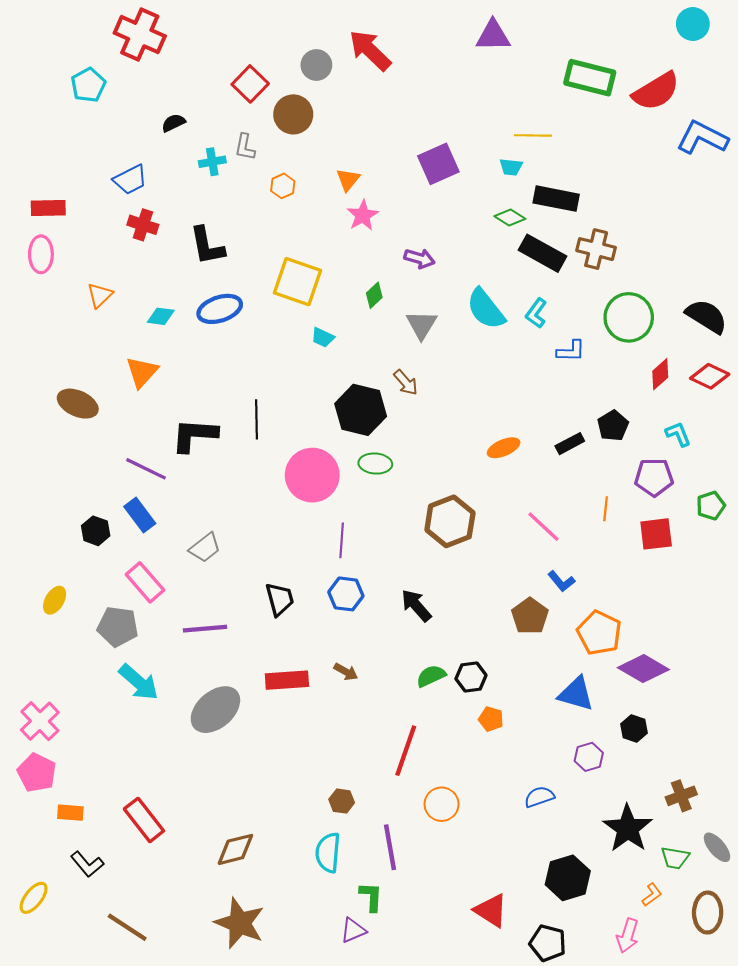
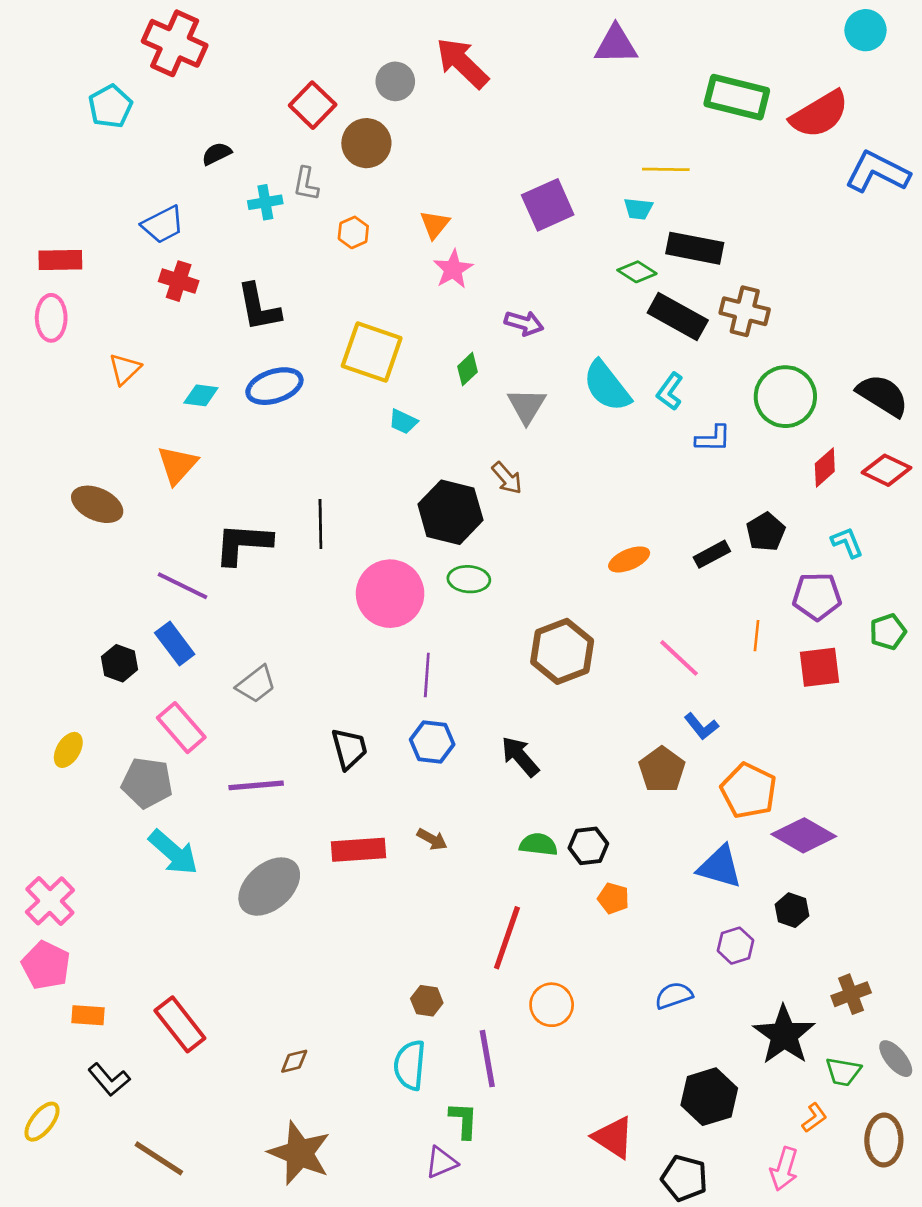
green semicircle: (431, 676) -> (538, 844), turned 32
brown diamond: (235, 849) -> (294, 1061), size x0.6

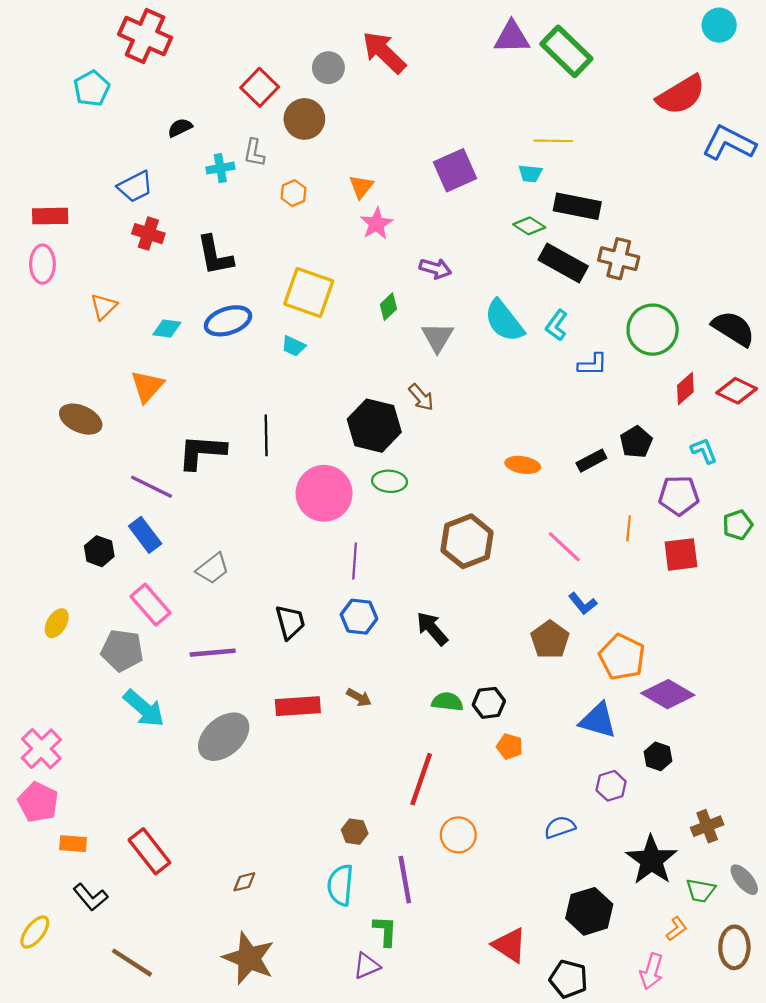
green rectangle: (737, 97) -> (566, 51), moved, turned 30
cyan trapezoid: (403, 422) -> (293, 346), moved
orange ellipse: (629, 559) -> (523, 465), turned 32

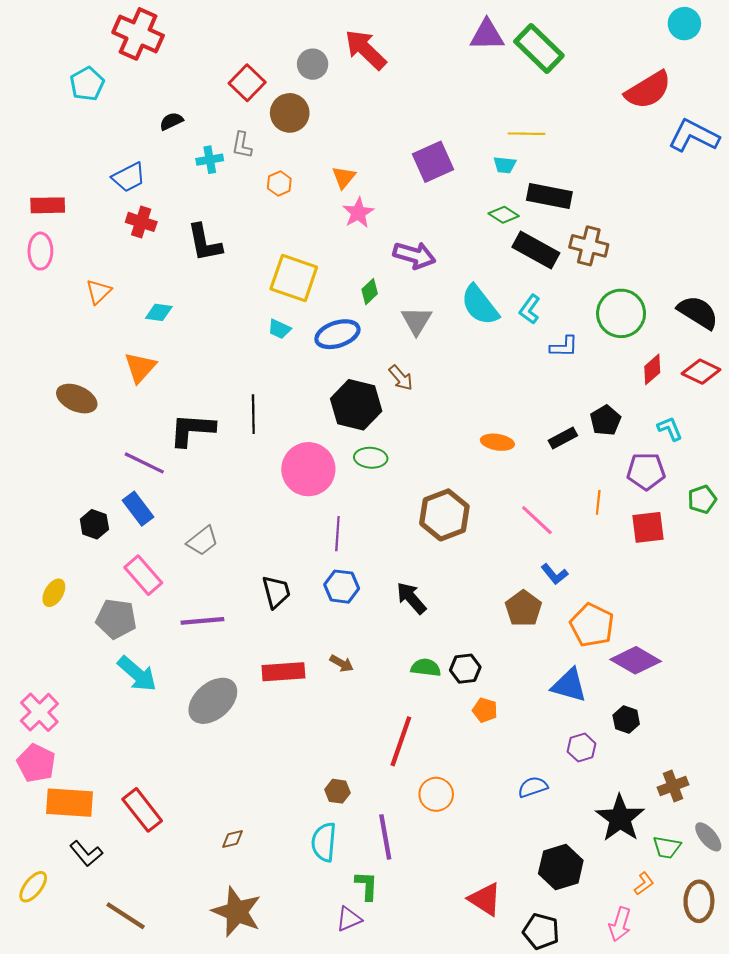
purple arrow: (435, 268) -> (414, 255), size x1.4
blue ellipse: (228, 321) -> (337, 334), moved
orange rectangle: (73, 844) -> (69, 803), size x1.8

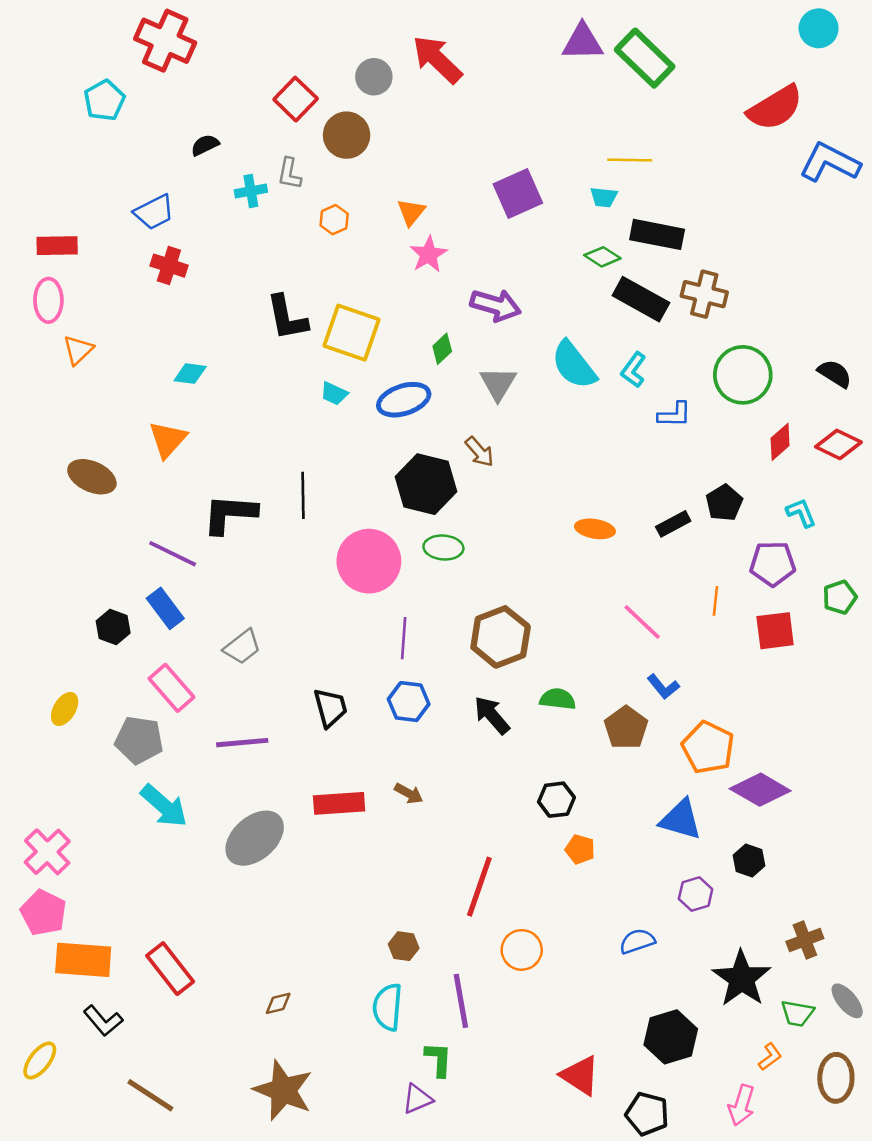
black L-shape: (205, 243) -> (287, 318), moved
orange triangle: (99, 292) -> (78, 350), moved
black semicircle: (698, 312) -> (835, 374), size x0.7
brown hexagon: (444, 515) -> (501, 637), moved
green semicircle: (426, 668) -> (558, 699), moved

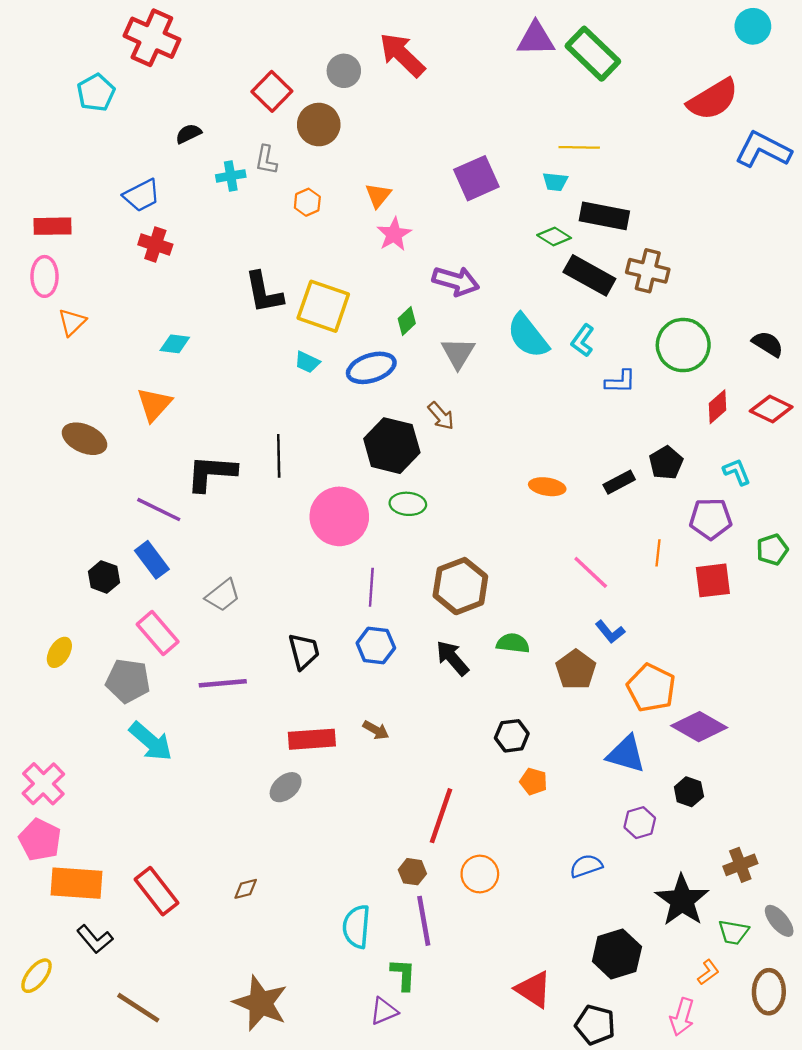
gray ellipse: (255, 838) -> (286, 787), moved, size x0.6
brown hexagon: (404, 946) -> (412, 872), moved
brown diamond: (278, 1003) -> (246, 889), moved

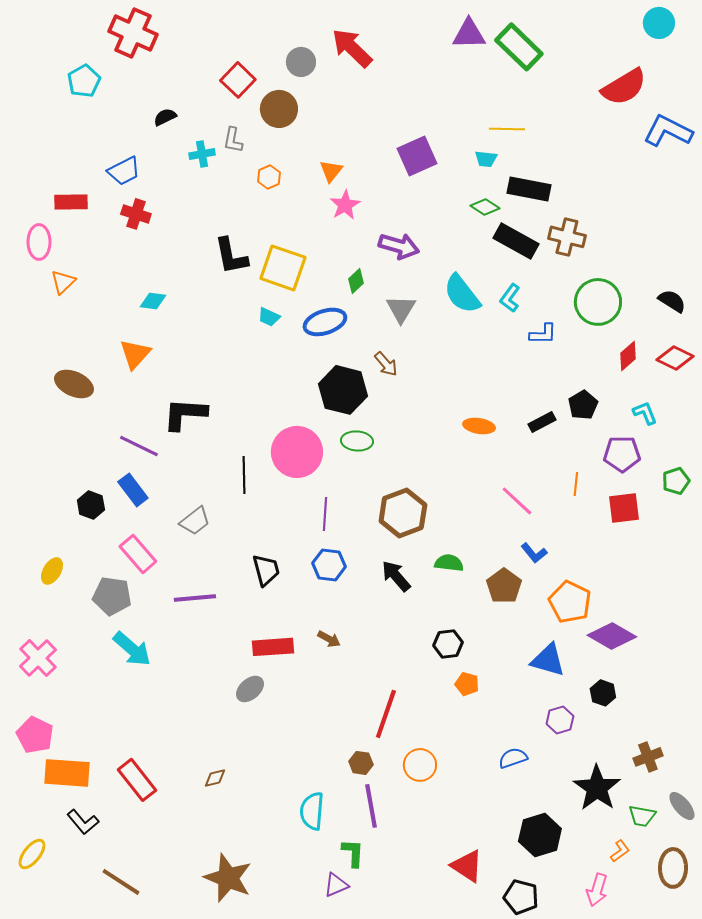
red rectangle: (53, 226) -> (71, 202), moved
black line: (279, 456) -> (244, 475), moved
pink cross: (43, 784) -> (38, 658), moved

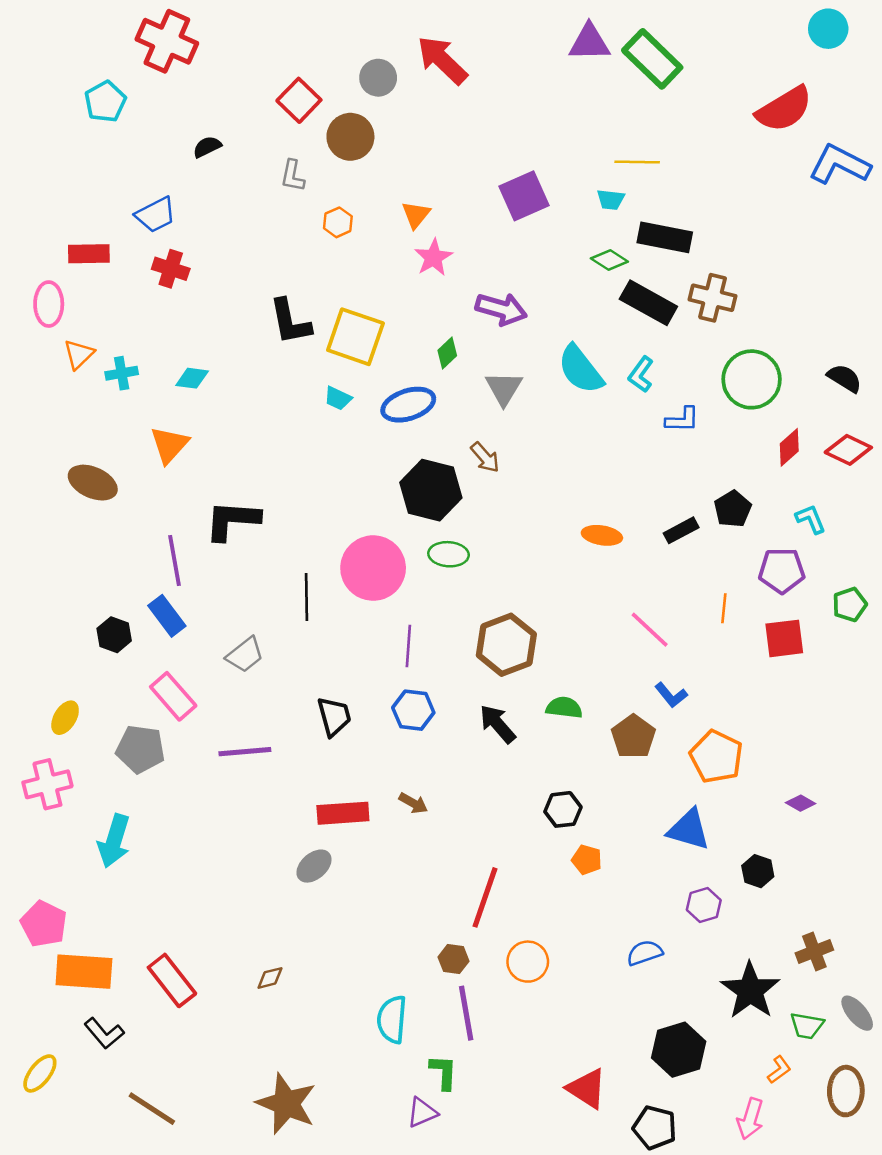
cyan cross: (202, 154) -> (122, 373), moved
purple line: (139, 446) -> (174, 561), turned 54
purple diamond: (612, 636) -> (801, 803), moved, size x0.5
cyan arrow: (132, 649) -> (114, 841), moved, turned 66
pink cross: (38, 658) -> (47, 784), moved, turned 30

